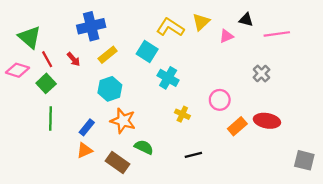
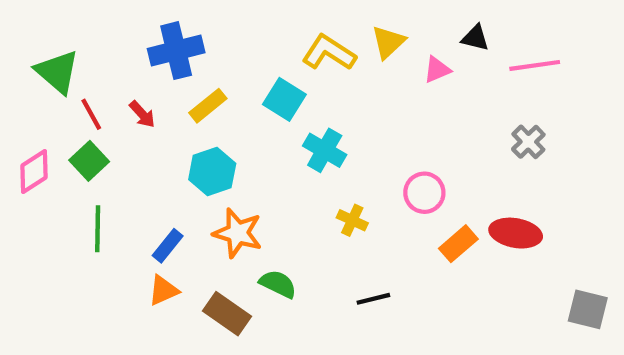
pink diamond: (18, 70) -> (34, 171), moved, turned -50
gray cross: (261, 74) -> (528, 142), moved

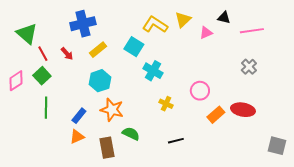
brown rectangle: (227, 314) -> (107, 148), turned 45

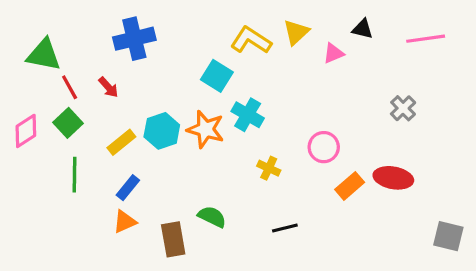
pink line: (252, 31) -> (426, 39), moved
green triangle: (27, 34) -> (44, 55), turned -30
yellow rectangle: (98, 50) -> (121, 142), moved
orange star: (112, 110) -> (206, 129), moved

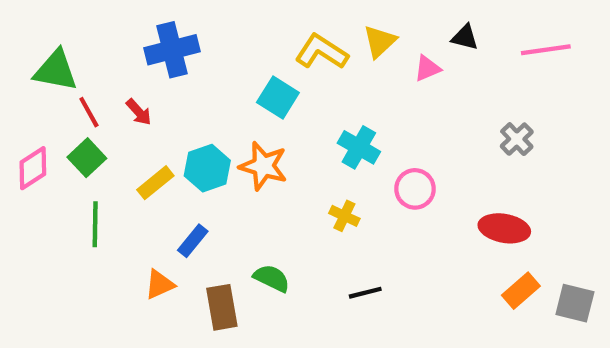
cyan cross: (248, 115) -> (359, 147), moved
orange rectangle: (350, 186) -> (521, 291), moved
blue rectangle: (128, 188) -> (193, 241), moved

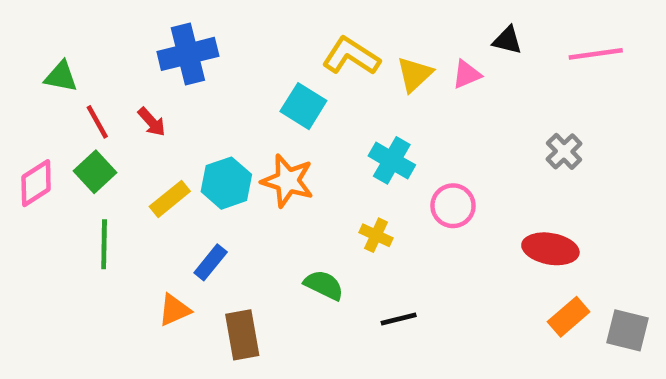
yellow triangle: (380, 41) -> (414, 74), moved
green triangle: (56, 71) -> (61, 77), size x0.7
green semicircle: (272, 278) -> (324, 285), moved

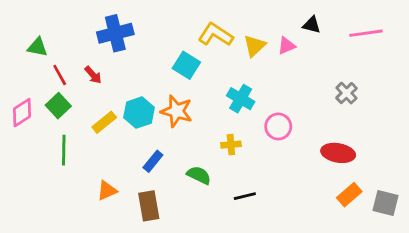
yellow cross: (376, 235) -> (231, 145), turned -30
blue rectangle: (211, 262) -> (153, 161), moved

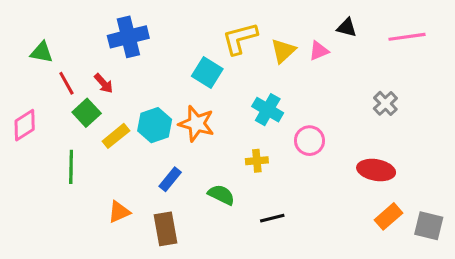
yellow L-shape: (216, 35) -> (240, 38), turned -48
green square: (58, 106) -> (87, 113), moved

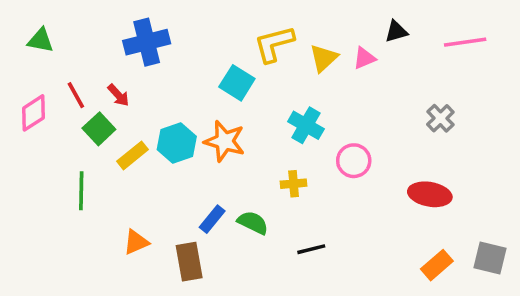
black triangle: (347, 28) -> (396, 32), turned -30
green triangle: (42, 52) -> (40, 40), moved
pink diamond: (25, 125) -> (33, 113), moved
blue rectangle: (170, 179) -> (212, 219), moved
orange rectangle: (388, 216) -> (437, 265), moved

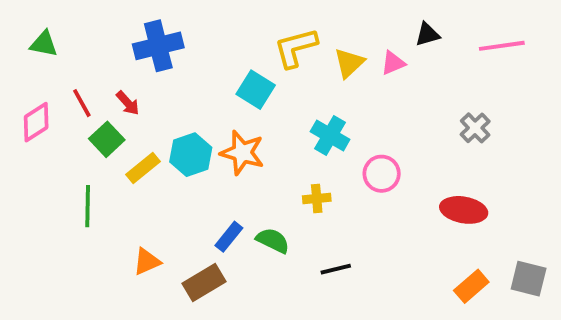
brown rectangle: (189, 262) -> (204, 282), turned 69

